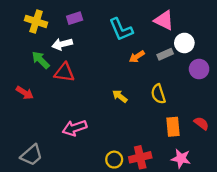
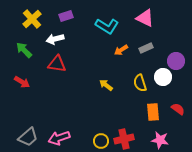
yellow cross: (36, 21) -> (32, 19), turned 30
cyan L-shape: (121, 29) -> (107, 26), turned -35
white circle: (184, 43) -> (163, 77), moved
green arrow: (41, 60) -> (24, 50), moved
pink arrow: (75, 128) -> (59, 138), moved

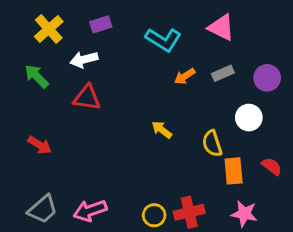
purple circle: (176, 61) -> (267, 78), moved
red arrow: (22, 82) -> (40, 145), moved
yellow semicircle: (140, 83) -> (212, 143), moved

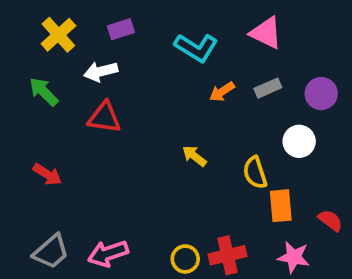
red semicircle: (272, 166) -> (330, 220), moved

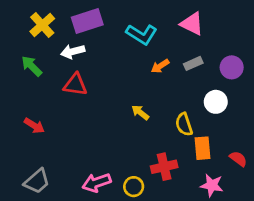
purple rectangle: (121, 29) -> (87, 21), size x1.6
pink arrow: (108, 253) -> (97, 183), moved
red cross: (227, 255) -> (164, 167), moved

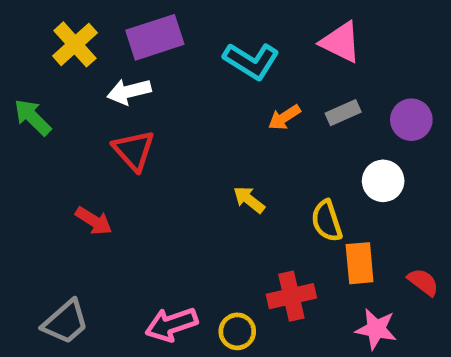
green arrow: (32, 66) -> (33, 117), moved
red triangle: (75, 85) -> (134, 150), turned 40
red arrow: (34, 126) -> (94, 221), moved

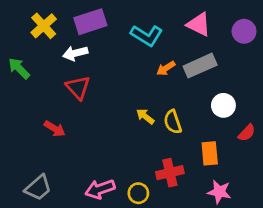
gray rectangle: (343, 113) -> (200, 66), size x1.6
purple circle: (411, 120) -> (244, 31), moved
yellow semicircle: (327, 221) -> (173, 122), moved
red semicircle: (423, 282) -> (247, 133), moved, turned 96

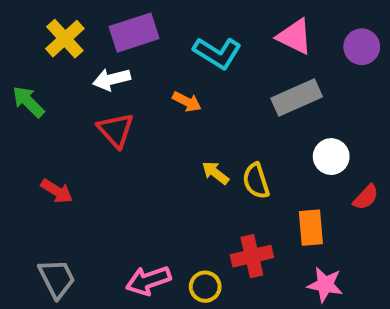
orange arrow: (166, 68) -> (187, 102), moved, turned -120
red arrow: (55, 129) -> (57, 191), moved
gray trapezoid: (38, 188) -> (57, 279), turned -76

